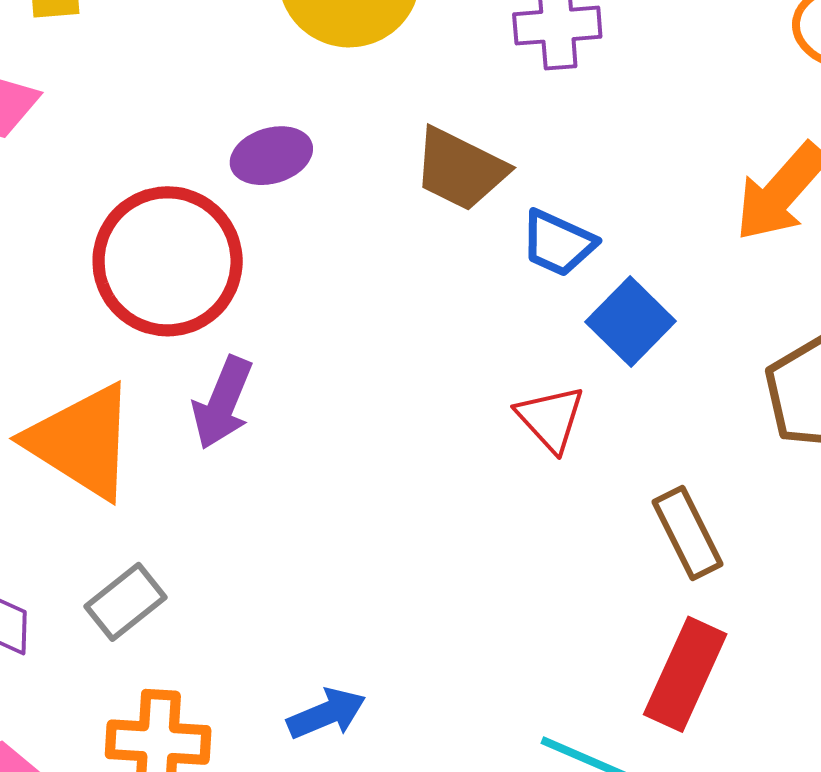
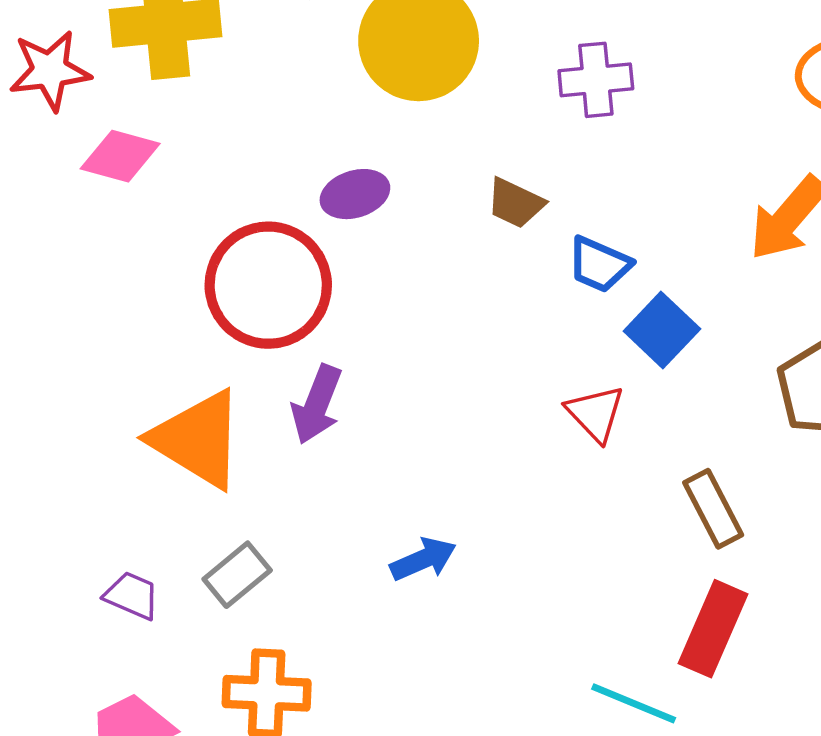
brown trapezoid: (460, 169) -> (515, 203), size x0.7
blue arrow: (326, 714) -> (423, 559), moved

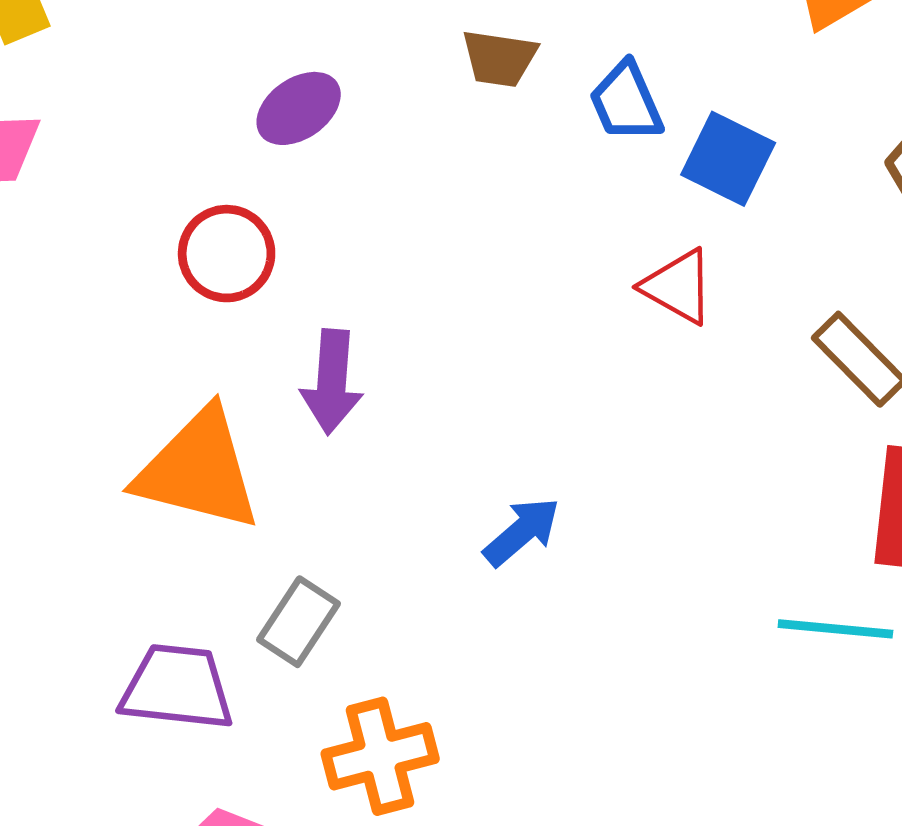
blue trapezoid: (599, 264) -> (626, 102), turned 60
red circle: (268, 285) -> (227, 254), size x0.6
purple trapezoid: (132, 596) -> (177, 687), size x1.6

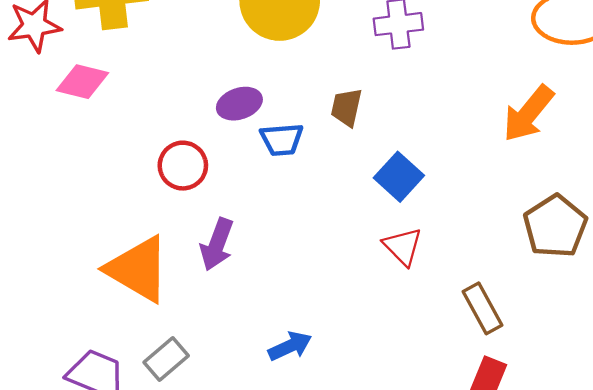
brown trapezoid: (499, 58) -> (346, 107), turned 78
blue trapezoid: (626, 102) -> (282, 139), moved, turned -87
blue square: (728, 159) -> (399, 177), moved

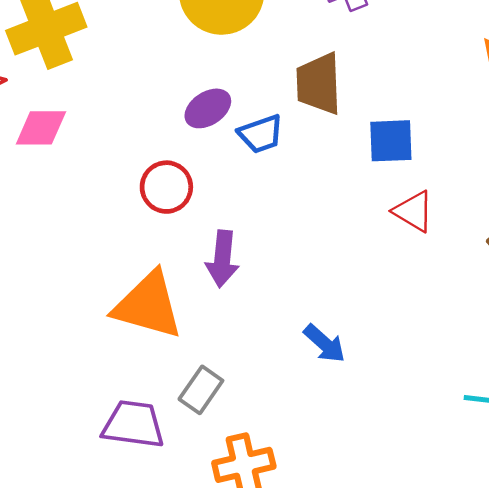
brown trapezoid: (346, 107) -> (319, 84), size x1.5
blue square: (399, 177) -> (391, 141), turned -30
blue arrow: (290, 346) -> (325, 344), turned 81

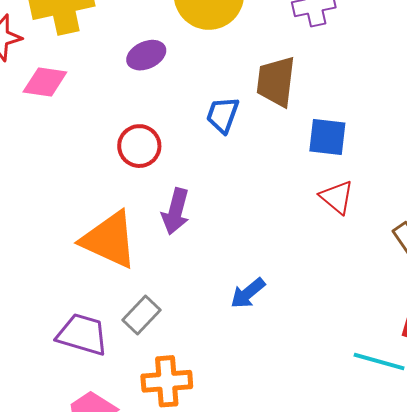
purple ellipse: (208, 108) -> (146, 55), moved
blue trapezoid: (261, 134) -> (223, 115), turned 120
blue arrow: (325, 344) -> (248, 293), turned 90

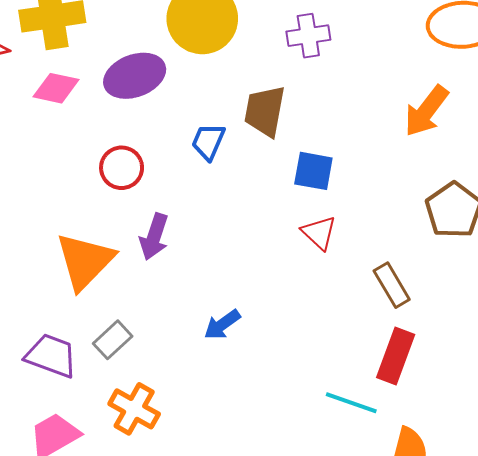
purple ellipse: (146, 55) -> (135, 76), size x1.5
pink diamond: (45, 82) -> (56, 88), moved
orange triangle: (109, 240) -> (85, 261), turned 46
orange cross: (167, 381) -> (134, 409), turned 30

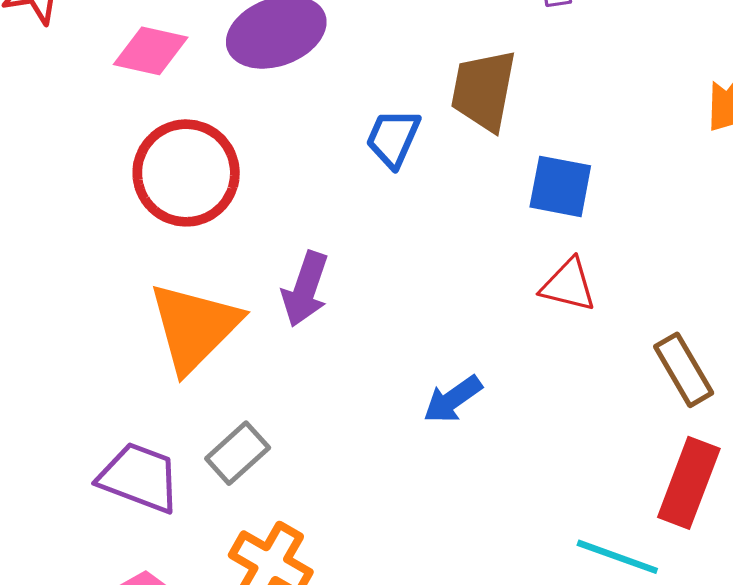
red circle: (122, 168) -> (186, 173), moved, size x1.5
red triangle: (319, 233) -> (568, 285), turned -30
blue arrow: (222, 325) -> (453, 399), moved

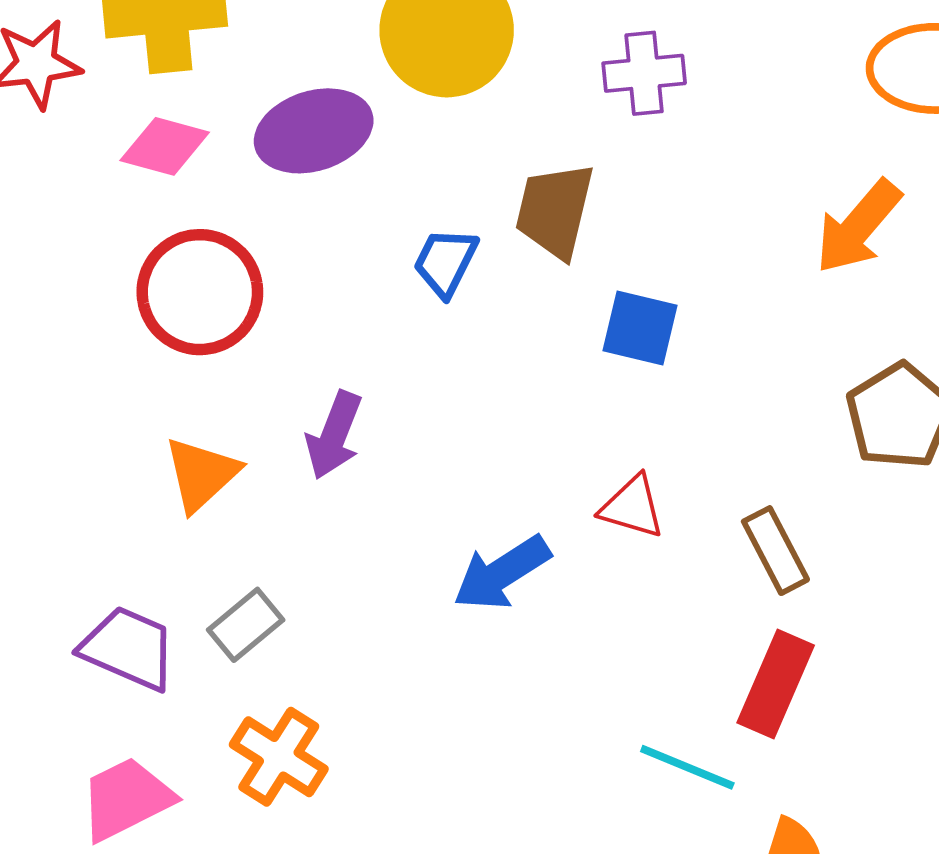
red triangle: (568, 285) -> (632, 507), moved
orange triangle: (194, 327) -> (201, 474), size x0.7
blue arrow: (453, 399) -> (502, 573), size x1.4

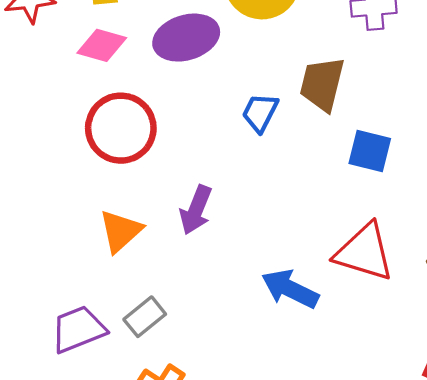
red triangle: (632, 507) -> (364, 252), size x1.6
blue arrow: (502, 573) -> (290, 289), turned 58
purple trapezoid: (128, 648) -> (78, 329), turned -46

